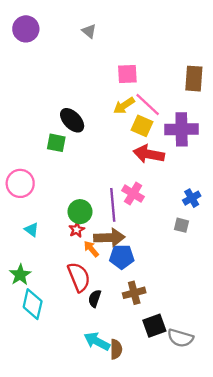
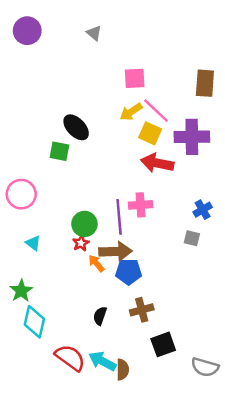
pink cross: (133, 194) -> (141, 205), turned -35
red semicircle: (79, 277) -> (70, 358), moved, turned -32
gray semicircle: (180, 338) -> (205, 367), moved

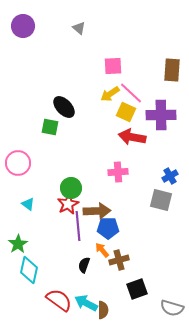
purple line: (119, 217) -> (78, 226), moved
gray square: (192, 238) -> (161, 200), size x1.6
red star: (81, 243) -> (68, 204), size x1.5
orange arrow: (96, 263) -> (102, 250), moved

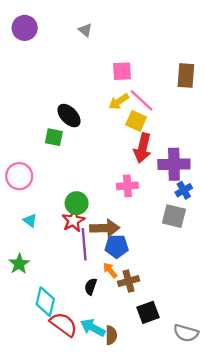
purple cross: (161, 115) -> (174, 164), moved
red arrow: (132, 137) -> (143, 148), turned -88
cyan diamond: (29, 270) -> (45, 302), moved

